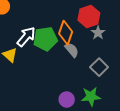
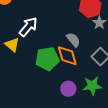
orange diamond: (66, 33) -> (67, 56), moved, turned -35
green pentagon: (45, 39) -> (47, 59), moved

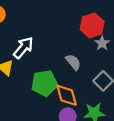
orange diamond: (67, 56) -> (67, 95), moved

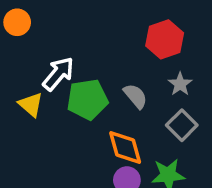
gray star: (102, 43) -> (180, 84), moved
green pentagon: (44, 83) -> (87, 99), moved

